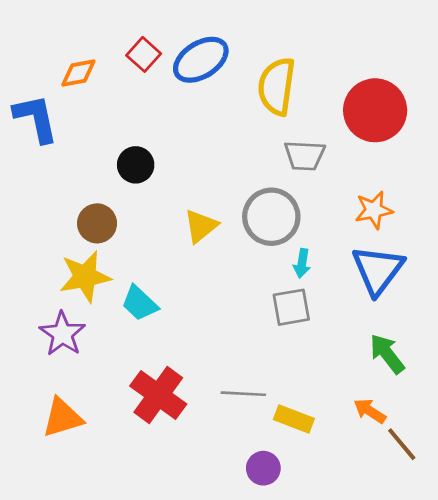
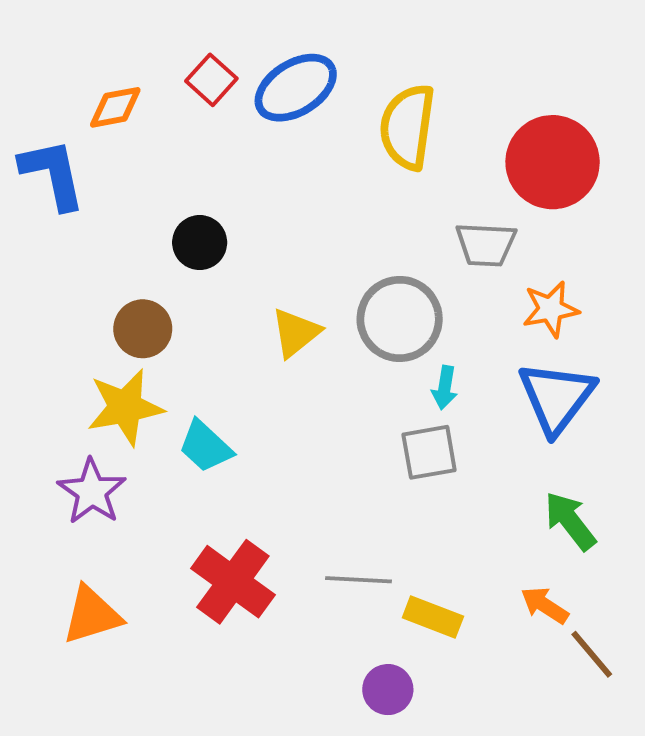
gray trapezoid: (305, 156) -> (486, 244), moved

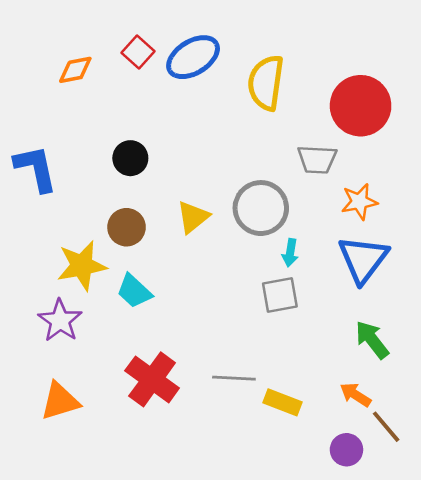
blue L-shape: (53, 174) -> (36, 168), moved
brown circle: (143, 329) -> (127, 227), moved
purple circle: (388, 690) -> (346, 450), moved

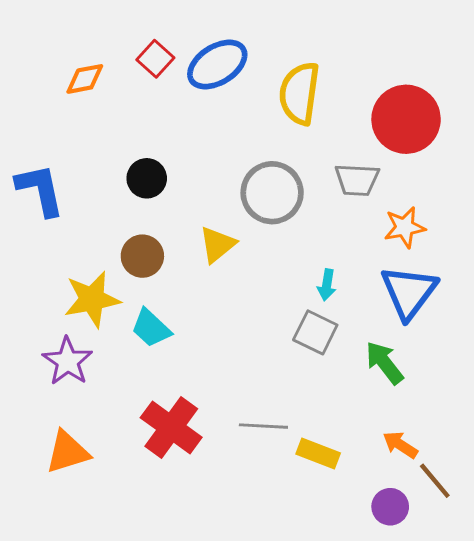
gray circle: (261, 208) -> (272, 193), moved
gray square: (280, 295) -> (315, 332), turned 36
green arrow: (372, 340) -> (384, 363), moved

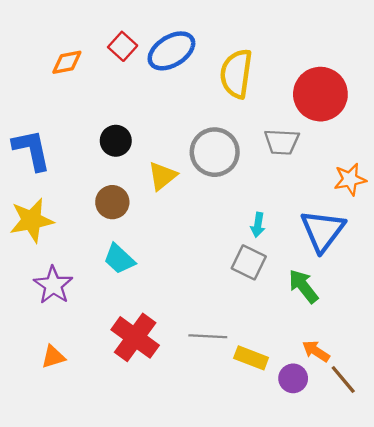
orange star: (405, 227) -> (350, 179), moved
yellow triangle: (217, 245) -> (162, 176), moved
yellow star: (92, 299) -> (32, 220), moved
orange triangle: (67, 452) -> (53, 357), size x0.7
purple circle: (390, 507) -> (293, 378), moved

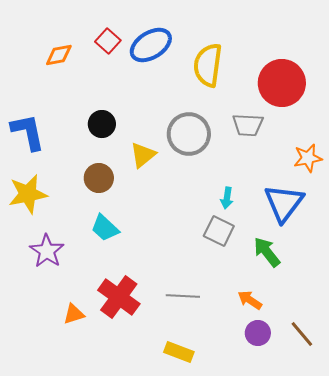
orange arrow: (316, 351) -> (250, 300), moved
orange triangle: (53, 357) -> (74, 314), moved
yellow rectangle: (251, 358) -> (179, 352), moved

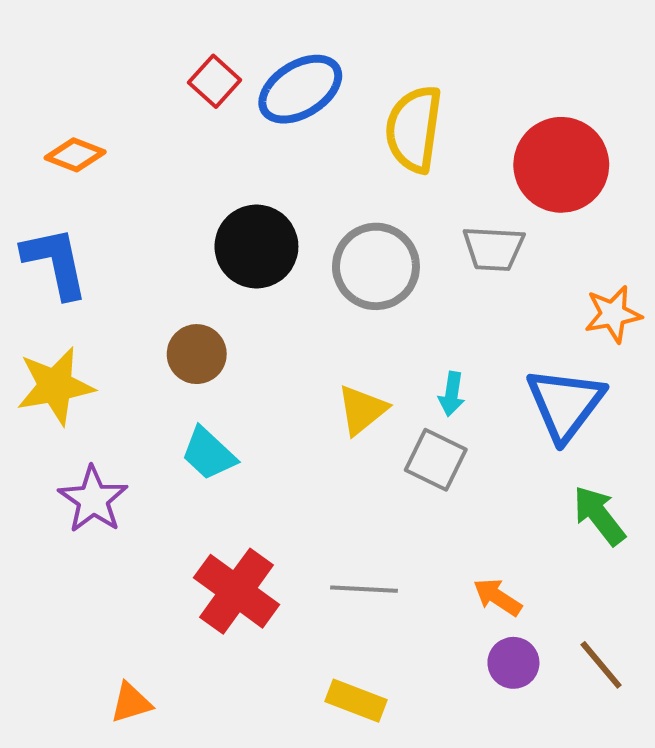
orange diamond: (59, 55) -> (75, 155), moved, turned 32
black circle: (102, 124) -> (256, 247), moved, size x1.5
yellow triangle: (143, 155) -> (362, 410), moved
green arrow: (267, 252) -> (599, 515), moved
orange triangle: (74, 314) -> (131, 703), moved

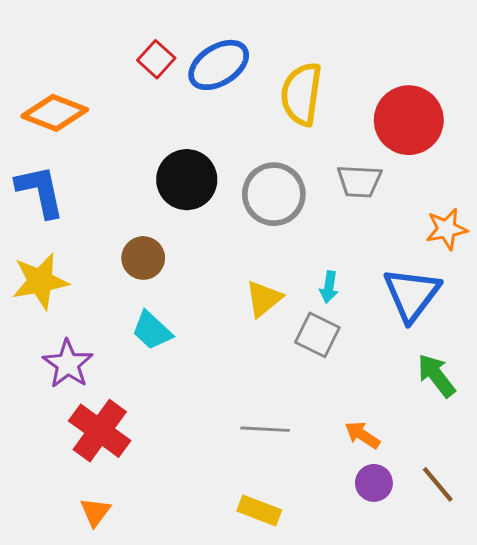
orange diamond: (75, 155) -> (55, 113), size x1.5
red cross: (237, 591) -> (100, 431), moved
orange triangle: (131, 703) -> (95, 512), turned -36

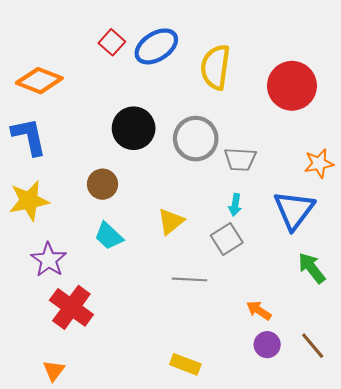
gray trapezoid: (359, 181) -> (240, 159), moved
yellow triangle: (264, 299) -> (171, 221), moved
gray square: (317, 335) -> (227, 239), turned 32
gray line: (265, 429) -> (189, 279), moved
orange triangle: (95, 512) -> (54, 371), moved

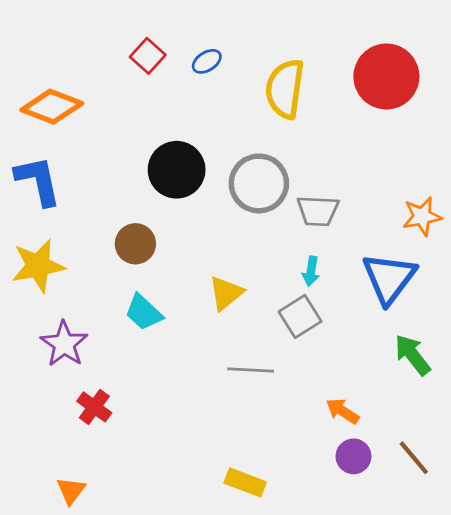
blue ellipse: (156, 46) -> (207, 61), size x0.5
red circle: (292, 86) -> (386, 76), moved
red cross: (71, 307) -> (94, 407), size x0.6

